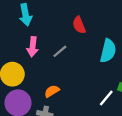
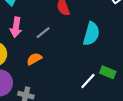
orange semicircle: (52, 91) -> (34, 59), moved

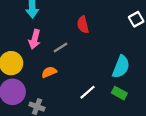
cyan semicircle: (91, 34) -> (121, 67), moved
white line: (88, 81) -> (87, 92), moved

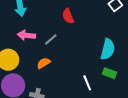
pink arrow: (35, 39) -> (26, 35), turned 90
white line: (87, 92) -> (87, 83), moved, turned -63

